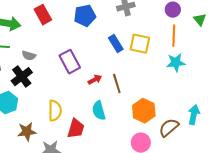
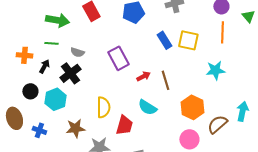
cyan star: (176, 63) -> (215, 70), moved
cyan semicircle: (99, 111) -> (147, 107), turned -42

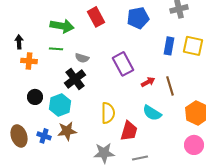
blue rectangle: (164, 40) -> (169, 46), turned 42
black arrow: (44, 66) -> (19, 42), moved, turned -32
brown ellipse: (14, 118) -> (19, 136), moved
brown star: (75, 128) -> (67, 131), moved

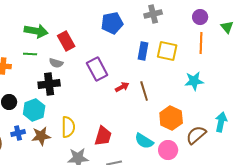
red rectangle: (96, 17) -> (66, 41), moved
black cross: (75, 79) -> (49, 84), turned 30
yellow semicircle: (108, 113) -> (68, 127), moved
cyan semicircle: (152, 113) -> (144, 141), moved
blue cross: (44, 136) -> (18, 133), moved, turned -32

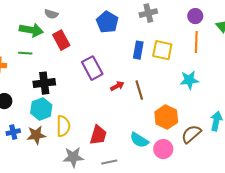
blue pentagon: (112, 23) -> (107, 22), turned -30
gray semicircle: (56, 63) -> (51, 14), moved
cyan hexagon: (34, 110) -> (41, 109), moved

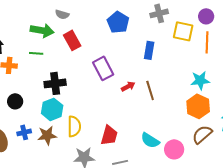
yellow square: (162, 50) -> (183, 31), moved
orange hexagon: (166, 117) -> (198, 106), moved

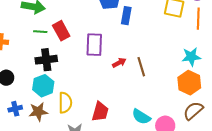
red rectangle: (72, 40) -> (61, 31), moved
blue rectangle: (149, 50) -> (126, 16), moved
green line: (36, 53) -> (40, 32), moved
purple rectangle: (103, 68) -> (94, 45), turned 30

